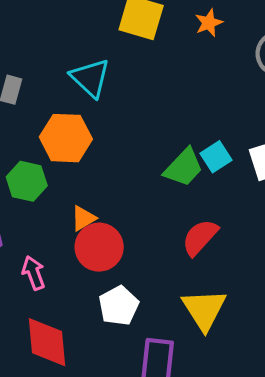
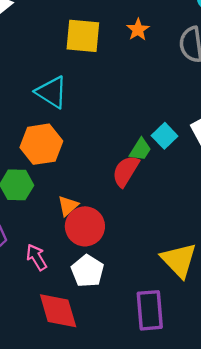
green trapezoid: (184, 168) -> (140, 149), size x0.7
red semicircle: (200, 237) -> (126, 171), moved
white pentagon: (119, 306) -> (87, 271), moved

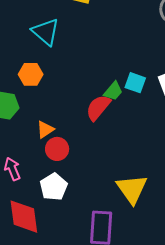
cyan square: (165, 136) -> (135, 83), turned -35
orange hexagon: (41, 144) -> (31, 74), size x0.7
red circle: (85, 226) -> (57, 149), size x0.7

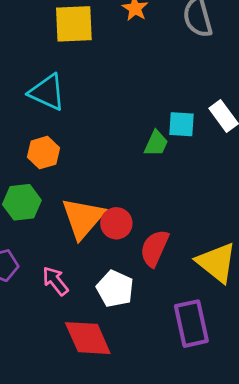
red semicircle: (98, 107) -> (154, 248), moved
orange triangle: (45, 129) -> (83, 218), size x1.8
red circle: (57, 149) -> (116, 223), moved

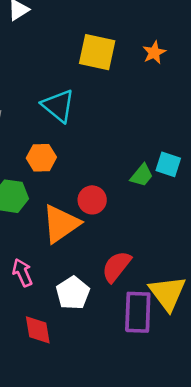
red circle: (116, 223) -> (92, 200), moved
purple rectangle: (191, 324) -> (138, 312), moved
red diamond: (88, 338) -> (38, 330), size x0.7

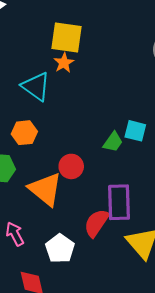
orange star: (154, 53) -> (64, 63), moved
orange triangle: (61, 224) -> (45, 189), turned -42
purple rectangle: (138, 312) -> (119, 202), moved

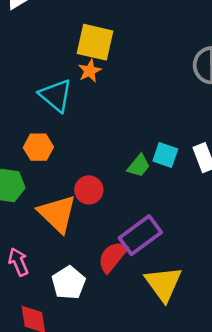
purple rectangle: (119, 202) -> (140, 235), turned 51

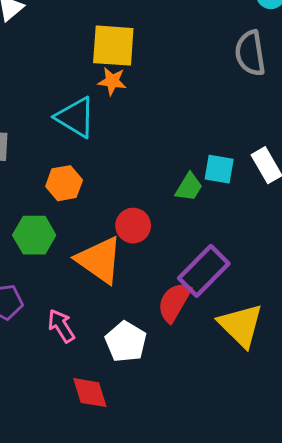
orange star: (90, 71) -> (112, 81), turned -30

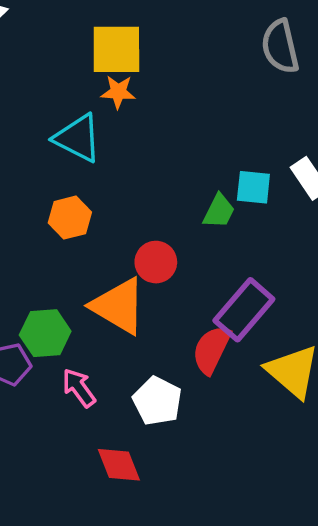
green hexagon: (34, 235) -> (45, 333), moved

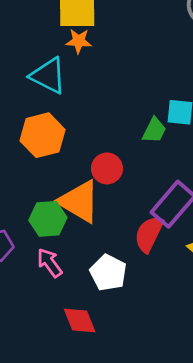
orange hexagon: (70, 218) -> (43, 135), size x1.4
green hexagon: (45, 333) -> (48, 219), moved

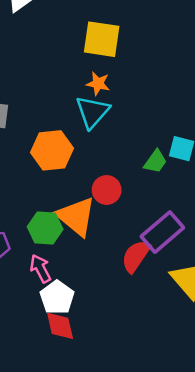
orange star: (79, 41) -> (98, 84), moved
cyan triangle: (48, 76) -> (92, 112), moved, turned 36
white pentagon: (108, 273) -> (57, 297), moved

